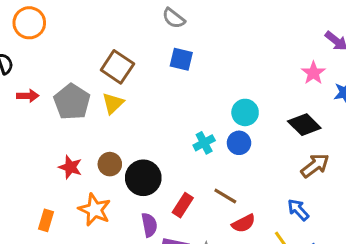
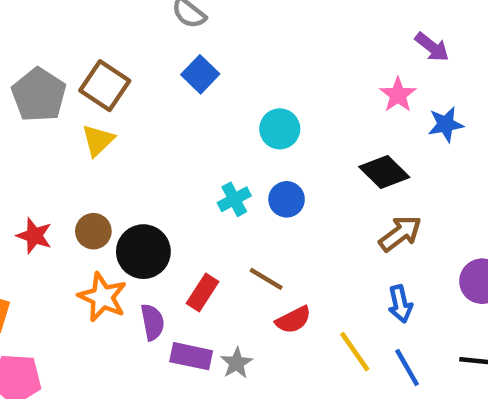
blue square: (181, 59) -> (200, 74), turned 30
gray pentagon: (72, 102) -> (39, 95), moved
cyan circle: (245, 112) -> (280, 129), moved
orange star: (95, 210) -> (102, 297), moved
blue arrow: (298, 210) -> (400, 304), moved, turned -150

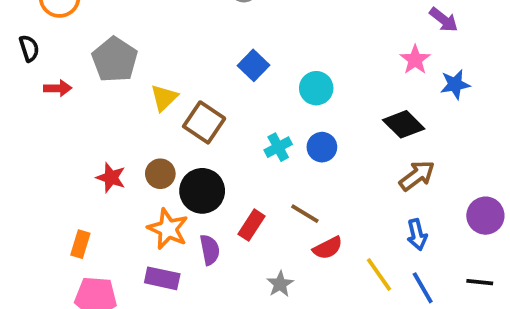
blue square: (200, 74) -> (253, 65), moved
brown square: (105, 86) -> (204, 122), moved
purple rectangle: (191, 356) -> (162, 278), moved

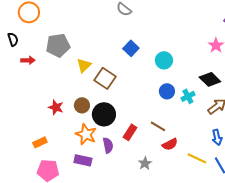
gray pentagon: (115, 60) -> (58, 45), turned 30
cyan cross: (278, 147) -> (188, 96), moved
orange rectangle: (80, 244) -> (40, 142), turned 48
yellow line: (379, 275) -> (197, 158), turned -30

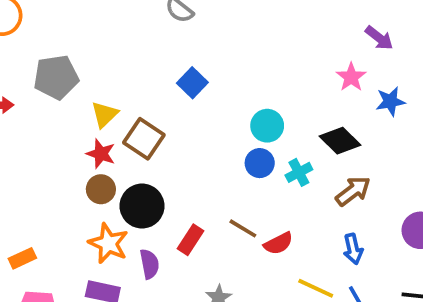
cyan circle: (164, 60) -> (267, 126), moved
red star: (56, 107) -> (101, 154), moved
red semicircle: (170, 144) -> (278, 243), moved

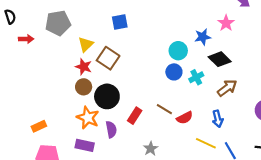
blue square: (192, 83) -> (120, 22), moved, turned 35
blue star: (390, 101) -> (203, 37), moved
blue arrow: (353, 249) -> (218, 119), moved

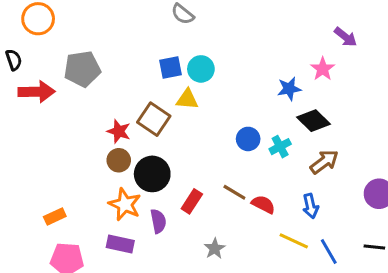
red arrow: (26, 39) -> (37, 92), size x1.6
yellow triangle: (86, 44) -> (187, 99), moved, turned 49
cyan circle: (178, 51) -> (201, 69), moved
red semicircle: (185, 118) -> (263, 204), turned -126

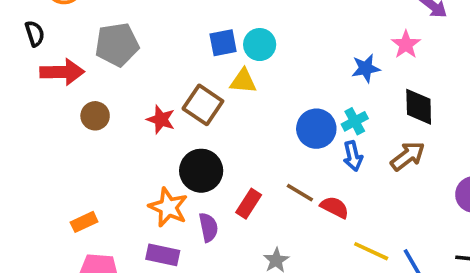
black diamond: (314, 121) -> (419, 107), moved, turned 44
blue circle: (248, 139) -> (316, 129), size x1.4
cyan cross: (280, 147) -> (355, 121), moved
brown circle: (119, 160) -> (95, 116), moved
blue arrow: (311, 206) -> (353, 156), moved

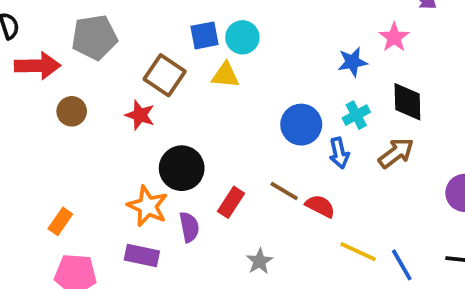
brown square: (203, 105) -> (165, 75), moved
cyan cross: (355, 121) -> (356, 115), moved
orange rectangle: (84, 222) -> (60, 221), turned -30

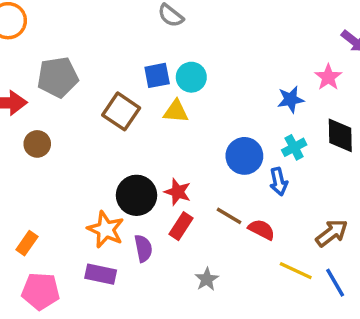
red star: (140, 115) -> (178, 192), moved
brown arrow: (396, 153) -> (332, 233), moved

